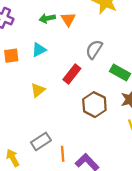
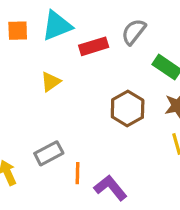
cyan triangle: (39, 50) -> (57, 26), size x1.5
red rectangle: (72, 74) -> (94, 46), moved, turned 30

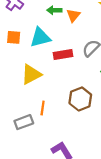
yellow triangle: (51, 82) -> (31, 74), size x1.5
orange line: (78, 173) -> (43, 108), moved

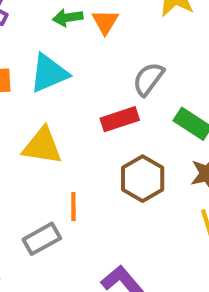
red rectangle: (63, 54) -> (120, 119), moved
yellow triangle: (31, 74) -> (42, 146), turned 45

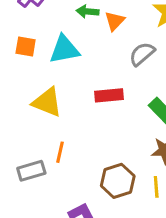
gray semicircle: (148, 79) -> (142, 54), moved
brown hexagon: (143, 179) -> (118, 181), moved

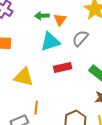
cyan triangle: (64, 49) -> (50, 42), moved

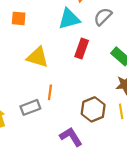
red rectangle: (63, 67) -> (82, 48), turned -60

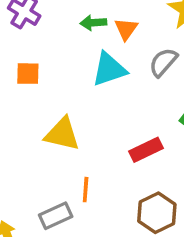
red rectangle: (82, 48) -> (146, 150), moved, turned 48

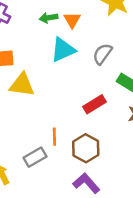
gray semicircle: (163, 62) -> (102, 54), moved
yellow triangle: (62, 134) -> (22, 85), moved
brown hexagon: (157, 213) -> (86, 148), moved

